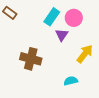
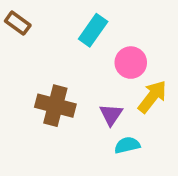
pink circle: (74, 18) -> (131, 63), moved
purple triangle: (62, 35) -> (111, 115), moved

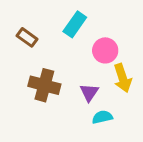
brown rectangle: (18, 23) -> (27, 37), moved
yellow arrow: (152, 97) -> (123, 78), turned 124

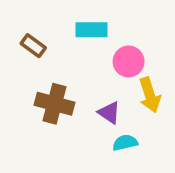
cyan rectangle: (75, 24) -> (92, 30), turned 55
purple triangle: (89, 92) -> (109, 113), turned -30

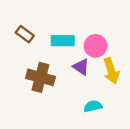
cyan rectangle: (92, 30) -> (63, 41), moved
purple triangle: (109, 113) -> (81, 67), moved

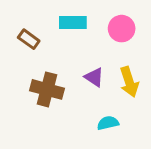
cyan rectangle: (63, 41) -> (73, 22), moved
pink circle: (96, 46) -> (122, 29), moved

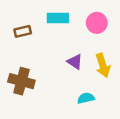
brown rectangle: (29, 39) -> (23, 31), turned -49
brown cross: (47, 89) -> (21, 81), moved

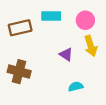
brown rectangle: (23, 31) -> (20, 28), size x1.5
yellow arrow: (103, 65) -> (91, 46), moved

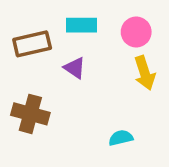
purple triangle: (66, 54) -> (75, 68), moved

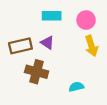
brown rectangle: (32, 44) -> (20, 46), moved
brown cross: (30, 114) -> (37, 72), moved

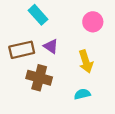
cyan rectangle: (52, 16) -> (38, 15), moved, turned 48
yellow arrow: (91, 46) -> (86, 61), moved

